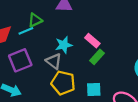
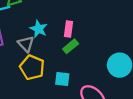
pink rectangle: (92, 41) -> (68, 29), turned 48
cyan star: (64, 45) -> (39, 29), turned 30

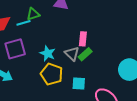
cyan star: (39, 29) -> (48, 53), moved
gray triangle: (26, 44) -> (72, 54), moved

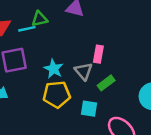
green rectangle: (85, 54) -> (106, 83), moved
yellow pentagon: (52, 74) -> (57, 94), turned -30

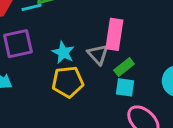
pink rectangle: (98, 54) -> (114, 34), size x1.5
cyan square: (89, 109) -> (125, 87), moved

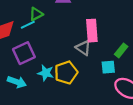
cyan star: (63, 52) -> (46, 73), moved
green rectangle: (124, 67) -> (121, 50), moved

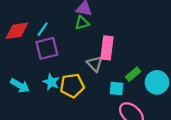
green triangle: (36, 14) -> (82, 23), moved
cyan line: (28, 25) -> (43, 29), turned -40
purple square: (24, 53) -> (47, 48), moved

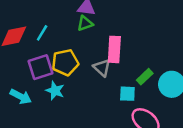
purple square: (47, 48) -> (41, 67), moved
yellow pentagon: (72, 86) -> (65, 62), moved

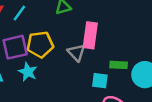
green rectangle: (145, 77) -> (119, 65), turned 42

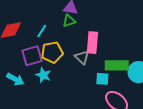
cyan line: (19, 13) -> (42, 31), moved
green rectangle: (119, 65) -> (117, 65), size x1.6

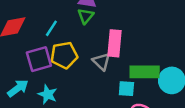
green triangle: (69, 21) -> (86, 16), turned -32
cyan star: (43, 75) -> (48, 94), moved
cyan arrow: (15, 79) -> (18, 88), turned -66

